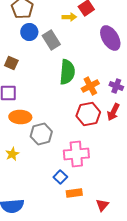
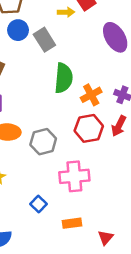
gray hexagon: (41, 134) -> (43, 142), moved
blue square: (60, 177) -> (38, 204), moved

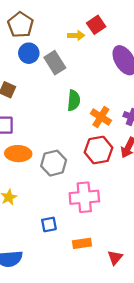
green semicircle: (64, 78) -> (74, 100), size x0.7
orange cross: (91, 95) -> (101, 117), turned -30
blue square: (38, 204) -> (49, 224), turned 35

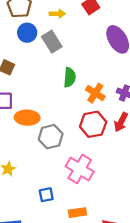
yellow arrow: (76, 35) -> (57, 14), moved
orange ellipse: (18, 154) -> (27, 118), moved
pink cross: (84, 197) -> (80, 169), turned 36

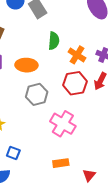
orange ellipse: (27, 118) -> (26, 65), moved
blue square: (46, 195) -> (13, 153), moved, turned 32

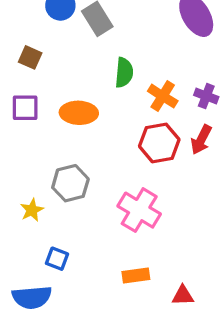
gray hexagon: (37, 94) -> (70, 183), moved
red triangle: (89, 175) -> (183, 296), turned 48

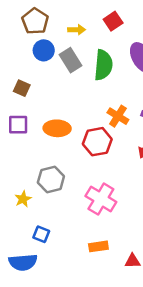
green semicircle: (124, 73) -> (103, 65), moved, size x1.4
red hexagon: (159, 143) -> (97, 142), moved

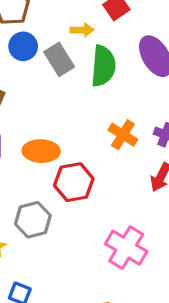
yellow arrow: (77, 30) -> (82, 30), moved
red hexagon: (97, 142) -> (74, 182), moved
pink cross: (101, 199) -> (126, 248), moved

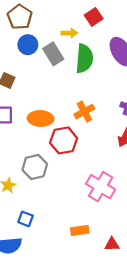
orange cross: (123, 135) -> (84, 112), moved, turned 30

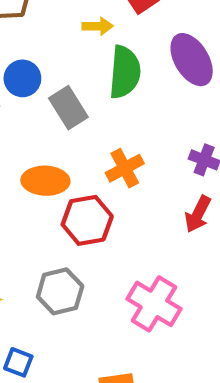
blue circle: (28, 45) -> (22, 78), moved
gray rectangle: (53, 54) -> (68, 108), moved
gray hexagon: (35, 167) -> (60, 291), moved

